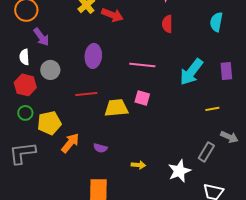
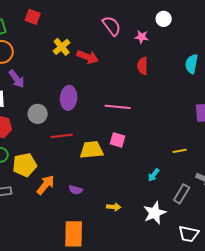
gray circle: (50, 70) -> (38, 114), moved
cyan arrow: (191, 72) -> (154, 175), moved, size x0.5
yellow line: (212, 109) -> (180, 151), moved

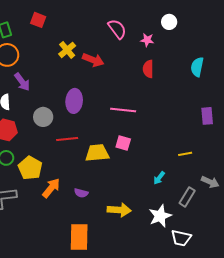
yellow pentagon: (25, 165) -> (30, 168), turned -30
yellow arrow: (114, 207) -> (119, 210), size x1.6
white trapezoid: (189, 234) -> (181, 238), moved

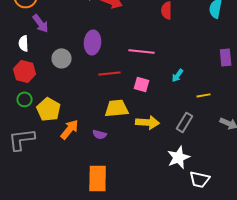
red line: (67, 139) -> (110, 73), moved
yellow trapezoid: (97, 153) -> (117, 108), moved
cyan arrow: (159, 178) -> (178, 75), moved
gray rectangle: (187, 197) -> (185, 122), moved
yellow arrow: (119, 210) -> (148, 122), moved

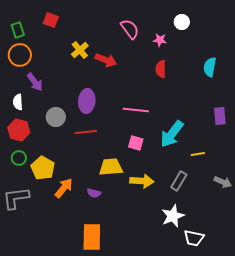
red line: (110, 73) -> (86, 132), moved
cyan arrow: (178, 75) -> (172, 134), size x2.0

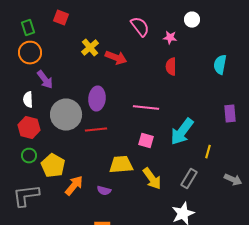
gray circle: (56, 117) -> (66, 115), size x1.6
yellow line: (198, 154) -> (208, 152), turned -64
yellow arrow: (142, 181) -> (152, 179), turned 50

